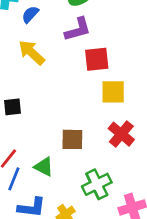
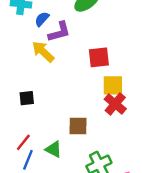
purple L-shape: (78, 29) -> (59, 32), moved
red cross: (121, 134) -> (115, 104), moved

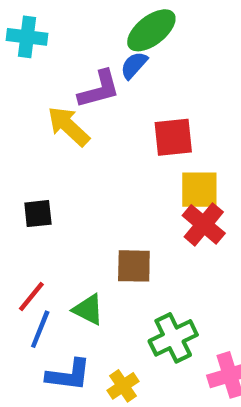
blue semicircle: (42, 19) -> (134, 65), moved

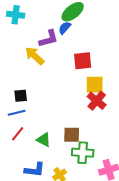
brown square: (134, 266) -> (72, 135), moved
blue line: (40, 329) -> (17, 113), moved, turned 54
green cross: (173, 338) -> (83, 153), turned 30

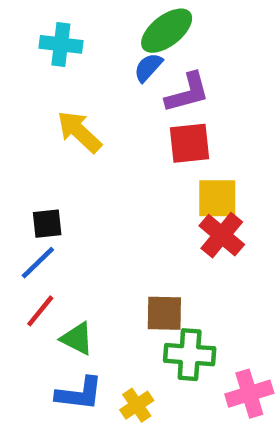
cyan cross: (16, 15) -> (61, 44), moved
purple L-shape: (49, 39) -> (187, 93), moved
blue line: (17, 113) -> (38, 263), turned -30
green triangle: (44, 140) -> (77, 339), moved

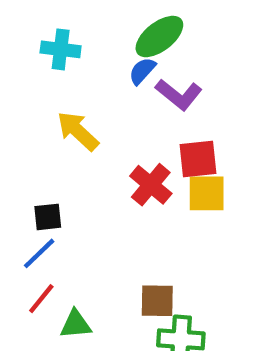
purple L-shape: (187, 93) -> (179, 95), turned 54
red square: (190, 143) -> (198, 159), moved
red cross: (222, 235) -> (151, 185), moved
green triangle: (77, 339) -> (76, 324), turned -32

